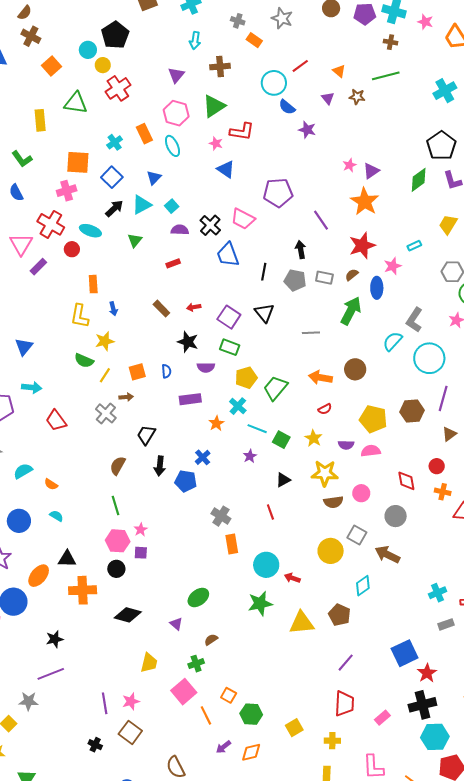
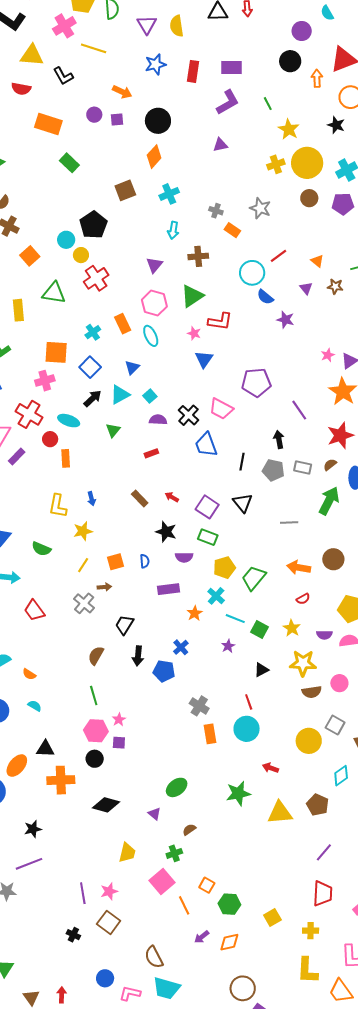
blue triangle: (226, 169) -> (204, 359), turned 30
orange rectangle: (93, 284) -> (66, 458), moved
red arrow: (194, 307) -> (172, 497), turned 40
green semicircle: (84, 361) -> (41, 549), moved
cyan circle: (266, 565) -> (247, 729), moved

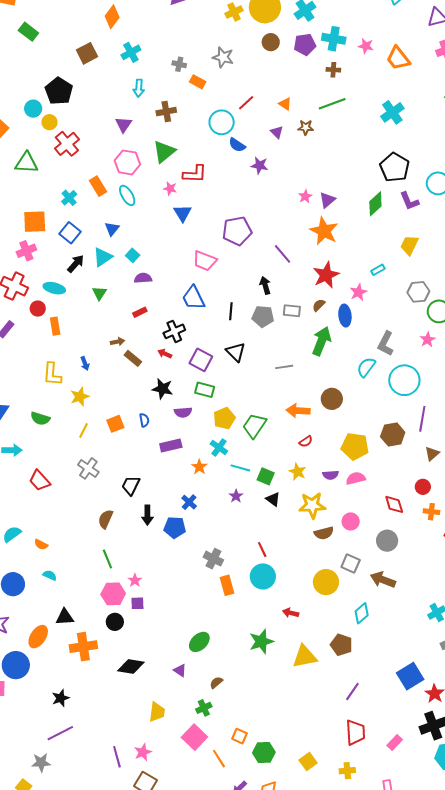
black cross: (188, 415) -> (174, 331), moved, turned 30
brown arrow: (104, 587) -> (117, 342), moved
black triangle: (261, 670) -> (273, 499), moved, turned -49

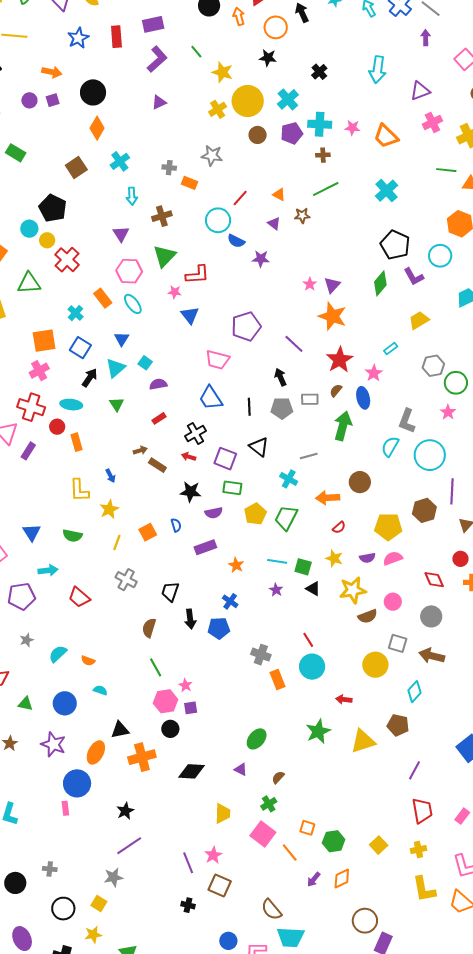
yellow trapezoid: (409, 245) -> (419, 320), turned 40
cyan cross: (219, 447) -> (289, 479), moved

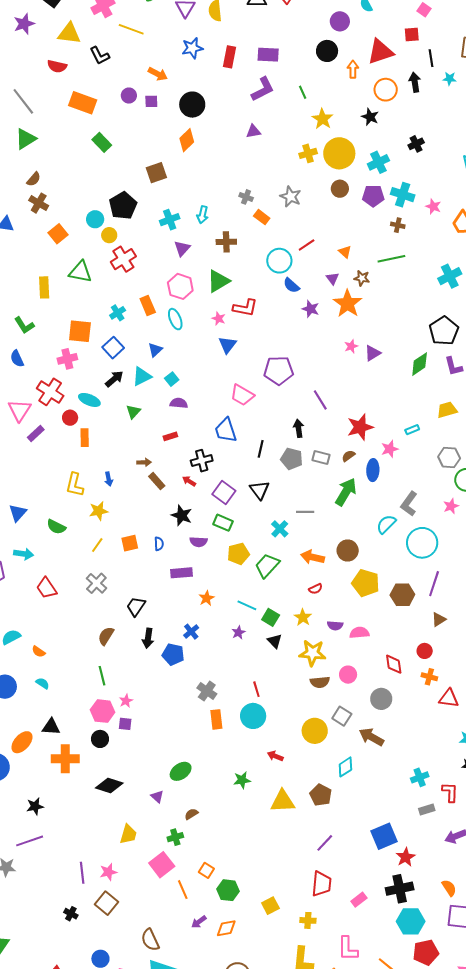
cyan cross: (120, 161) -> (170, 220), moved
orange star: (332, 316) -> (348, 304), moved
yellow pentagon: (388, 527) -> (366, 583), moved
green star: (318, 731) -> (242, 780), size x0.7

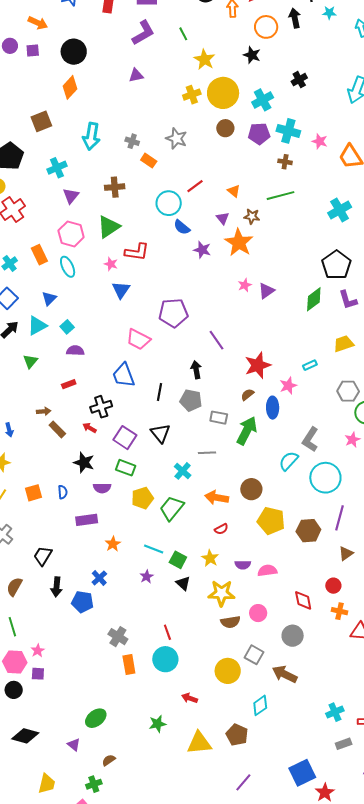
cyan arrow: (203, 215) -> (91, 136), moved, size x1.5
gray rectangle: (321, 457) -> (219, 418), moved

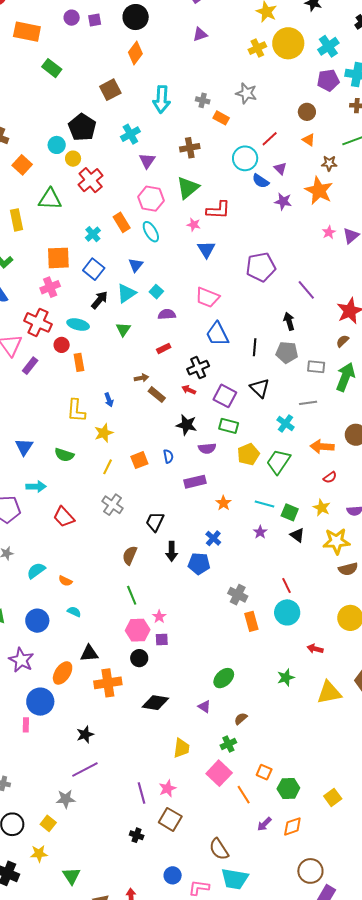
brown circle: (225, 128) -> (307, 112), moved
purple triangle: (223, 218) -> (280, 169), moved
pink trapezoid: (138, 339) -> (207, 297), moved

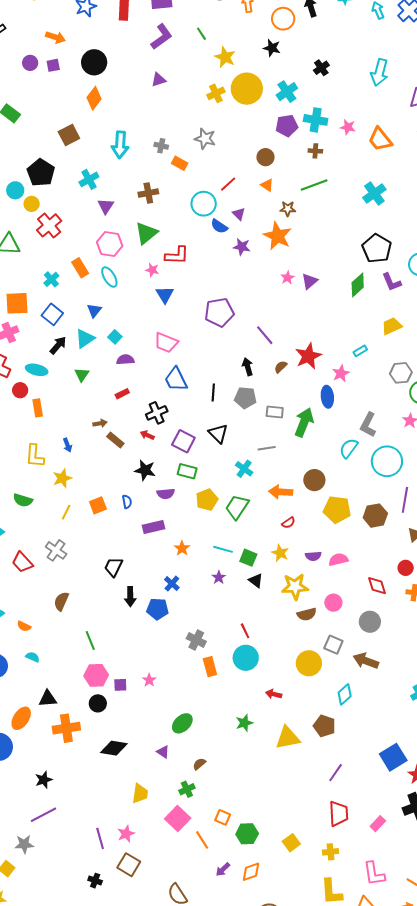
brown semicircle: (343, 341) -> (281, 367), moved
gray cross: (112, 505) -> (56, 550), moved
brown semicircle: (130, 555) -> (61, 601), moved
pink star: (159, 617) -> (149, 680), moved

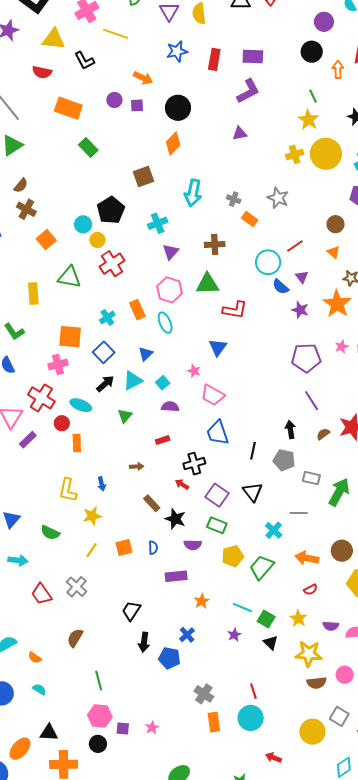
green line: (201, 34) -> (313, 96), moved
green triangle: (146, 233) -> (207, 284), turned 30
pink star: (152, 270) -> (194, 371), moved
purple pentagon: (219, 312) -> (306, 358), moved
brown rectangle: (115, 440) -> (152, 503), moved

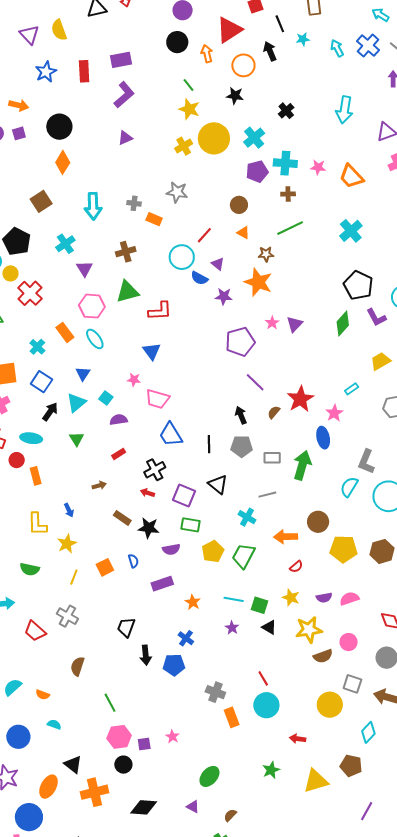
black triangle: (49, 733) -> (73, 764), turned 48

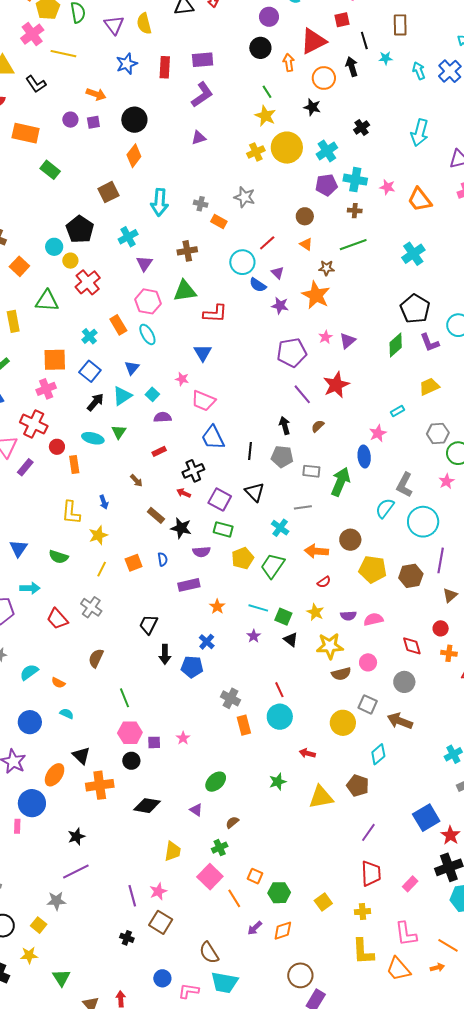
red star: (300, 399) -> (336, 385), moved
cyan ellipse: (31, 438) -> (93, 438), moved
brown arrow: (99, 485) -> (136, 481), turned 56

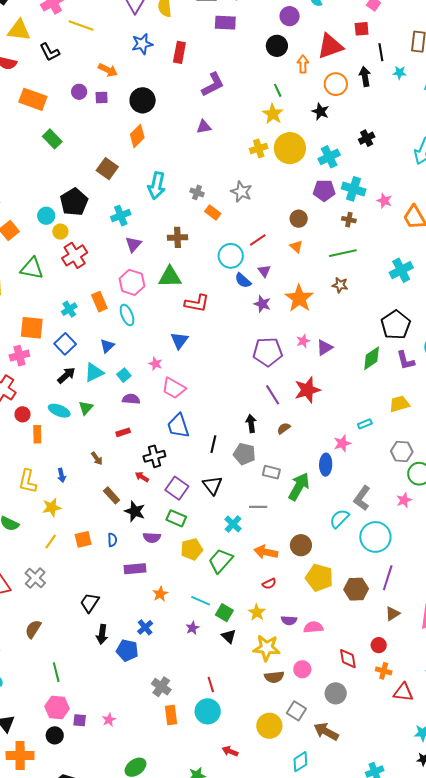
purple rectangle: (203, 60) -> (225, 23), moved
brown square: (108, 192) -> (107, 169), turned -35
brown star: (327, 268) -> (340, 285), moved

